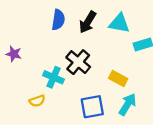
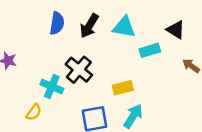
yellow rectangle: (118, 79) -> (123, 88), turned -42
yellow semicircle: (37, 101) -> (34, 112), turned -35

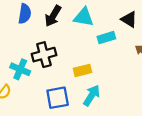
black cross: (79, 70) -> (44, 55), turned 35

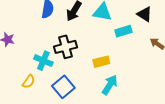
blue square: (58, 98) -> (63, 87), moved, turned -30

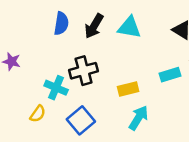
cyan rectangle: (123, 31) -> (170, 75), moved

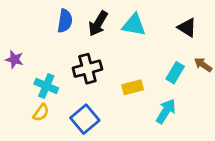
cyan rectangle: (170, 75) -> (175, 73), turned -42
cyan cross: (56, 88) -> (46, 86), moved
cyan arrow: (139, 118) -> (166, 111), moved

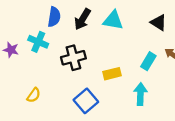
cyan cross: (46, 86) -> (38, 42), moved
cyan arrow: (166, 111) -> (140, 94), turned -30
blue square: (85, 119) -> (86, 101), moved

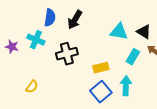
cyan triangle: (113, 20) -> (119, 32), moved
black triangle: (159, 23) -> (144, 32), moved
blue square: (86, 101) -> (101, 92), moved

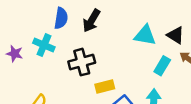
yellow rectangle: (101, 68) -> (105, 86), moved

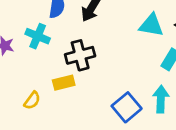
yellow rectangle: (105, 86) -> (64, 83), moved

